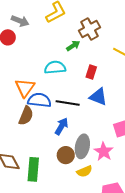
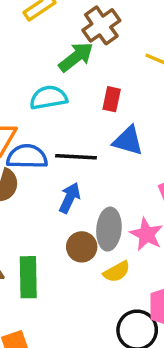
green arrow: (73, 46) -> (76, 57), size x1.5

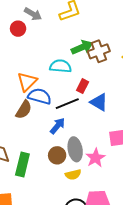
brown cross: (101, 25) -> (99, 51), moved
red rectangle: (112, 99) -> (83, 86), moved
black line: (76, 157) -> (67, 104), turned -40
gray ellipse: (109, 229) -> (75, 149), turned -30

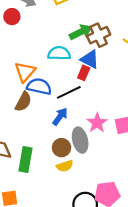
blue triangle: (99, 102) -> (90, 59), moved
pink star: (95, 158) -> (97, 123), moved
yellow semicircle: (73, 175) -> (65, 166), moved

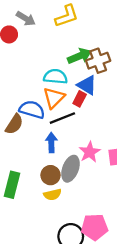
orange triangle: (25, 72) -> (54, 98), moved
blue arrow: (60, 117) -> (51, 143), turned -42
gray ellipse: (80, 140) -> (71, 169), turned 30

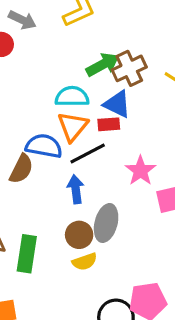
red rectangle: (80, 99) -> (109, 124), turned 64
pink star: (90, 152) -> (140, 171), moved

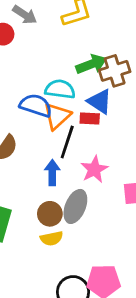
blue semicircle: (44, 146) -> (36, 105), moved
black line: (88, 154) -> (67, 142), turned -52
pink star: (140, 171) -> (94, 169), moved

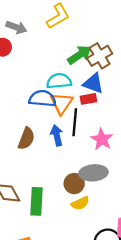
blue arrow: (52, 173) -> (57, 135), moved
gray ellipse: (75, 206) -> (93, 173), turned 76

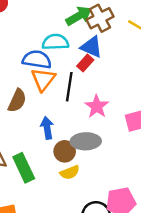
red rectangle: (88, 99) -> (85, 63), turned -42
orange triangle: (62, 103) -> (43, 79), moved
blue arrow: (57, 135) -> (47, 128), moved
green rectangle: (37, 201) -> (24, 168), turned -32

